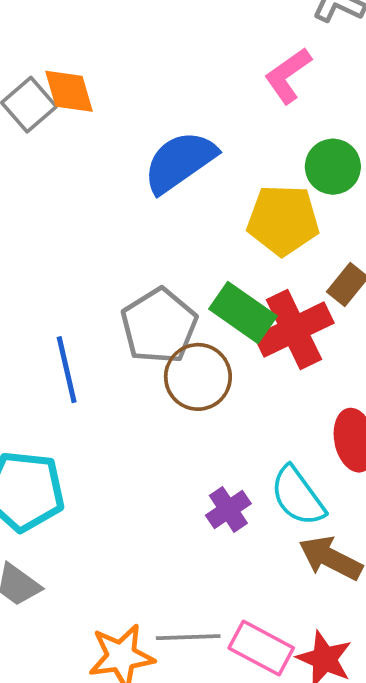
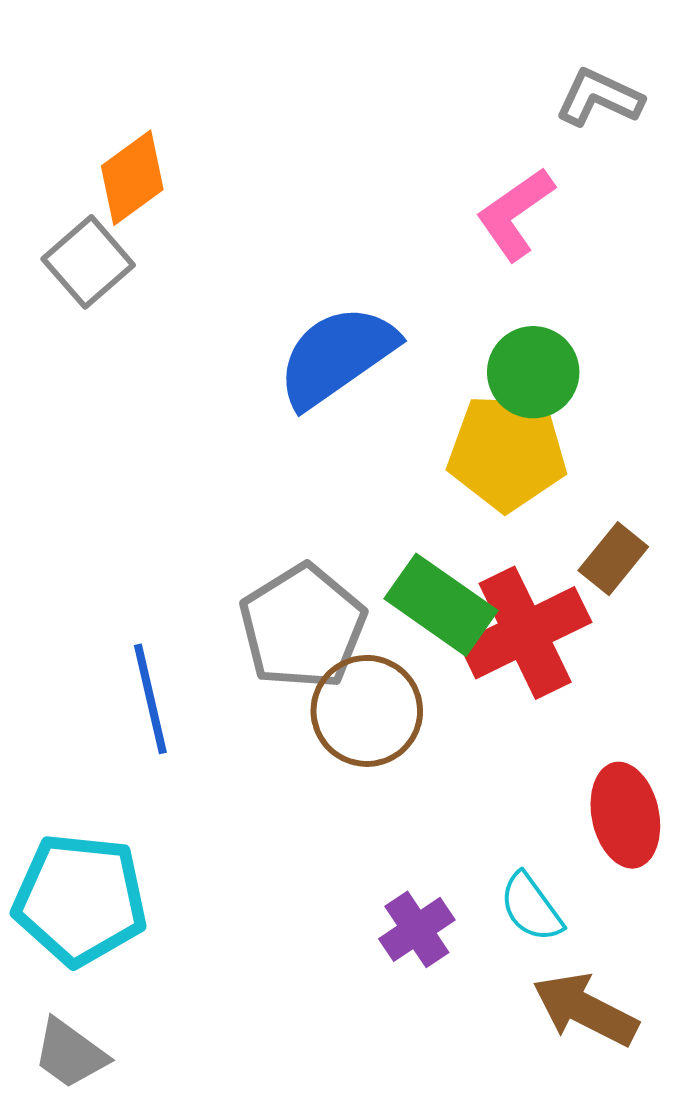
orange diamond: (69, 91) -> (132, 178), moved, turned 70
green circle: (333, 167) -> (533, 372), moved
cyan semicircle: (298, 496) -> (531, 907), size x0.7

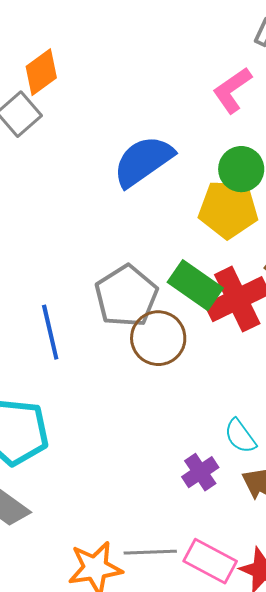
purple cross: (417, 929) -> (200, 472), moved

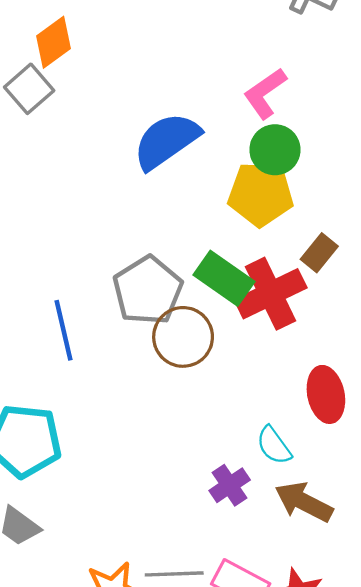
pink L-shape: (232, 90) -> (265, 93), moved

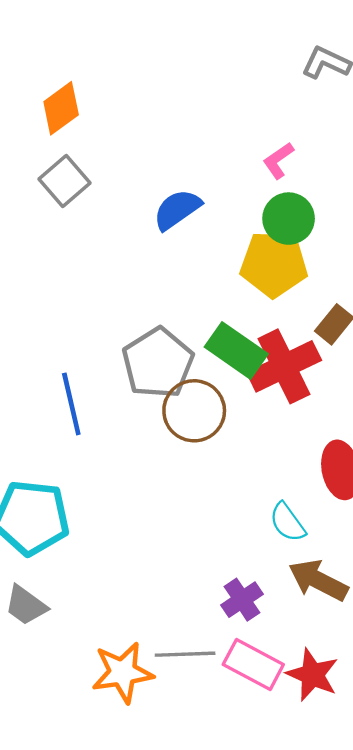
gray square: (29, 89) -> (64, 181), moved
pink L-shape: (265, 93) -> (278, 161), size x0.7
blue semicircle: (166, 141) -> (177, 209), size x0.7
purple cross: (230, 485) -> (242, 600), moved

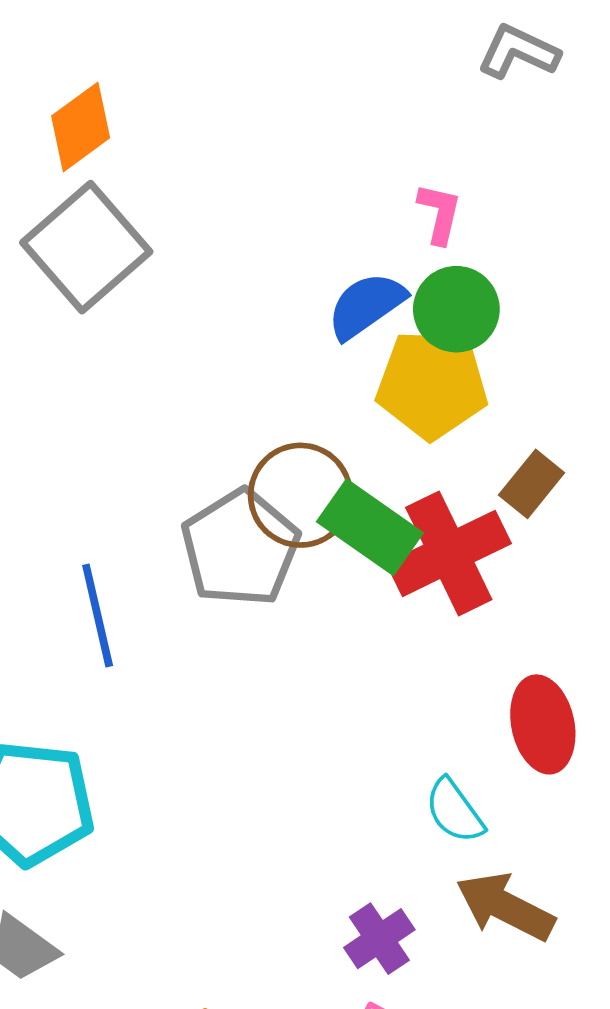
pink L-shape: (278, 161) -> (439, 213), turned 138
gray square: (64, 181) -> (86, 247), size x1.5
blue semicircle: (177, 209) -> (366, 305), moved
brown circle: (194, 411) -> (300, 495), moved

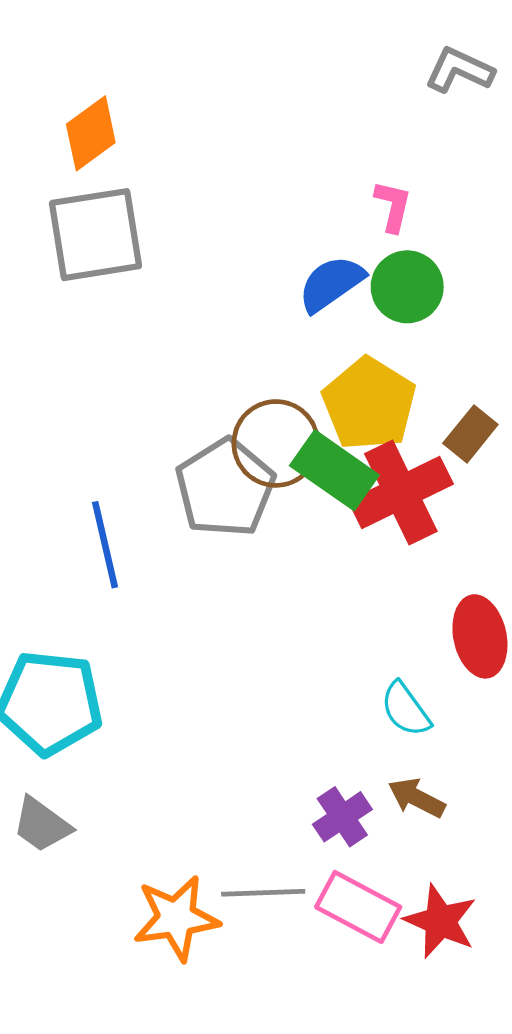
gray square: (86, 247) -> (96, 235), turned 32
yellow pentagon: (432, 384) -> (369, 404), moved, turned 30
brown arrow: (505, 907) -> (417, 798), moved, size x0.7

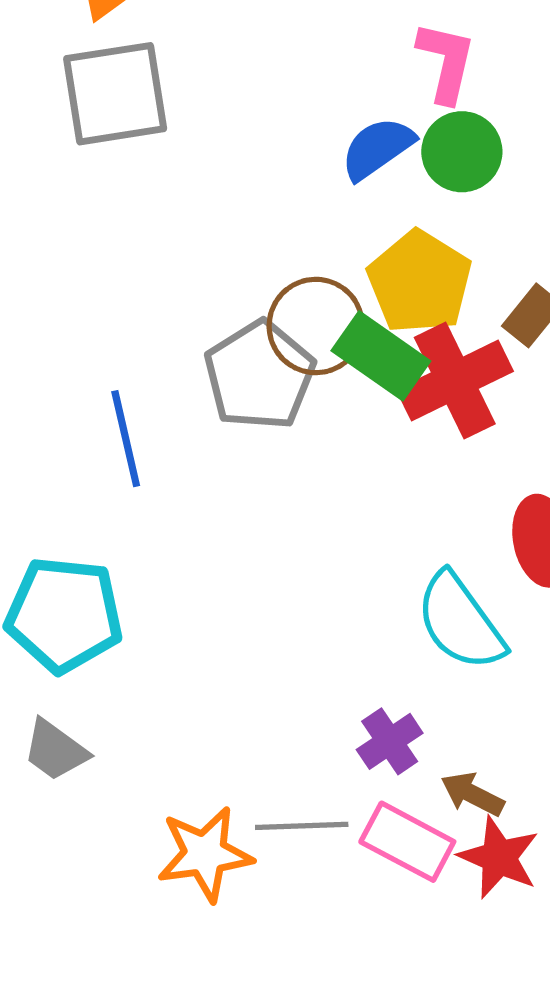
pink L-shape: (393, 206) -> (446, 62), size x1.4
cyan semicircle: (406, 709) -> (460, 622), size x1.6
brown arrow: (417, 798) -> (472, 794), moved

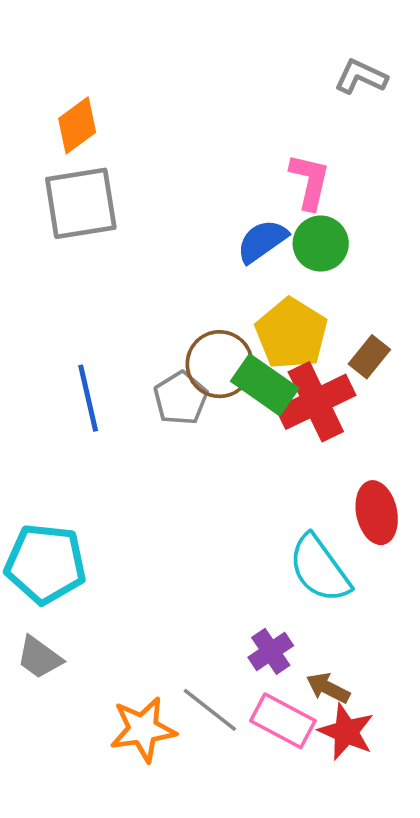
gray pentagon: (259, 375) -> (181, 398), size x0.7
blue line: (126, 439) -> (88, 398), moved
gray line: (302, 826) -> (210, 710), turned 40

